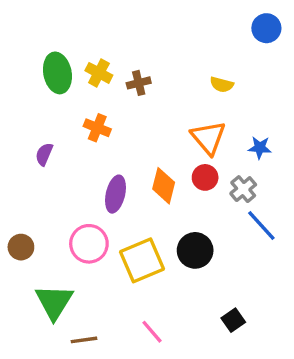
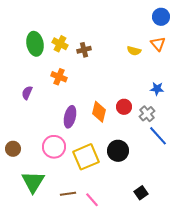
orange triangle: (208, 138) -> (158, 44), moved, size x0.7
brown line: (84, 340) -> (68, 194), moved

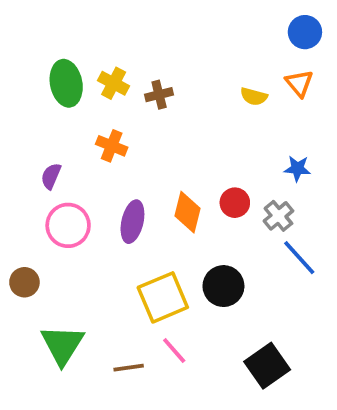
pink circle: (54, 147) -> (68, 225), moved
black square: (141, 193) -> (267, 366), size x1.6
pink line: (92, 200) -> (174, 350), moved

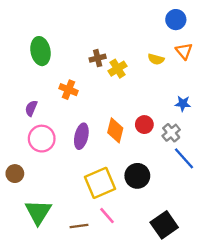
blue circle: (305, 32) -> (176, 20), moved
yellow cross: (114, 83) -> (117, 69), moved, turned 30

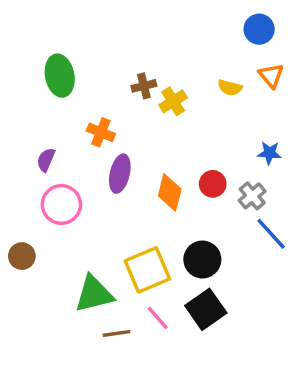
purple ellipse: (81, 136) -> (120, 174), moved
green triangle: (38, 212) -> (94, 294), moved, turned 44
black square: (164, 225) -> (206, 309), moved

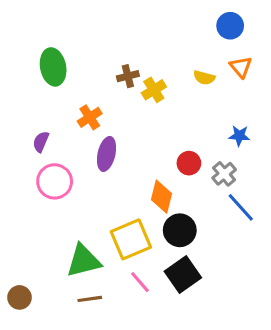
orange cross: (101, 132) -> (90, 117), turned 35
orange diamond: (170, 192) -> (161, 197), moved
brown circle: (22, 256) -> (19, 297), moved
brown line: (116, 333) -> (90, 299), moved

